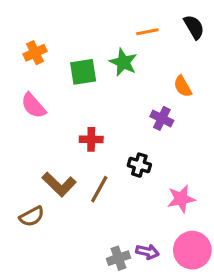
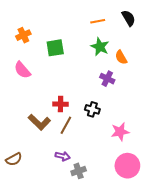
green star: (123, 62) -> (100, 47), moved
red cross: (91, 139) -> (61, 104), moved
brown semicircle: (32, 216) -> (14, 159), moved
purple arrow: (147, 252) -> (63, 156), moved

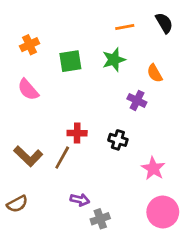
green star: (100, 47) -> (114, 60), moved, turned 30
brown L-shape: (39, 122) -> (28, 156), moved
brown line: (66, 125) -> (62, 158), moved
pink star: (120, 132) -> (153, 168), turned -30

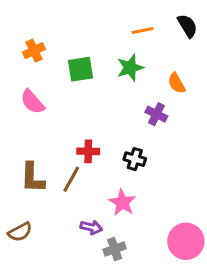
brown L-shape: (28, 156) -> (32, 178), turned 48
pink star: (153, 168) -> (122, 202), moved

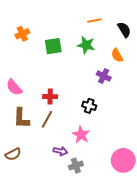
black semicircle: (187, 26) -> (124, 30), moved
green star: (130, 68) -> (86, 45), turned 30
pink semicircle: (32, 102) -> (14, 87), moved
red cross: (88, 151) -> (50, 97), moved

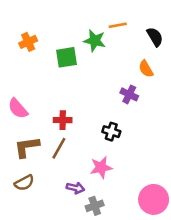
green star: (86, 45) -> (95, 41), moved
brown L-shape: (21, 118) -> (27, 147), turned 80
pink star: (81, 135) -> (101, 167), turned 30
brown semicircle: (13, 154) -> (24, 183), moved

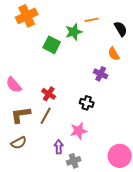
green star: (95, 41) -> (74, 32), turned -30
orange cross: (28, 42) -> (27, 16), moved, size x1.5
green square: (66, 57) -> (52, 45), turned 36
red cross: (63, 120) -> (49, 94), turned 32
purple arrow: (75, 188) -> (59, 147), turned -104

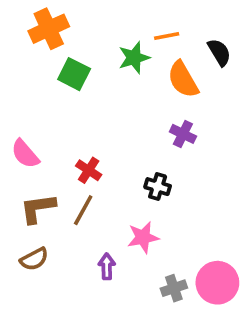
green square: (52, 45) -> (74, 74), moved
orange semicircle: (114, 54) -> (183, 80), moved, size x1.5
gray cross: (74, 161) -> (174, 288), moved

